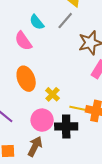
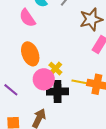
pink circle: (42, 120) -> (44, 79), moved
black cross: (66, 126) -> (58, 92), moved

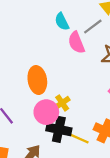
pink semicircle: (27, 18) -> (76, 43), moved
yellow line: (81, 82) -> (78, 138), moved

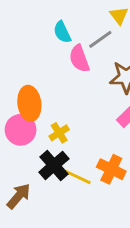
pink circle: (46, 112) -> (21, 130), moved
black cross: (59, 129) -> (54, 165), turned 35

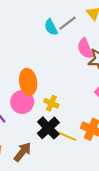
gray line: (100, 39) -> (68, 23), moved
pink semicircle: (79, 59) -> (85, 48), moved
yellow cross: (59, 133) -> (51, 103), turned -32

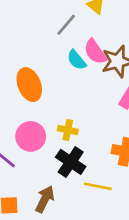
cyan semicircle: (51, 27) -> (77, 60), moved
orange ellipse: (28, 82) -> (29, 85), moved
yellow line: (66, 136) -> (98, 186), moved

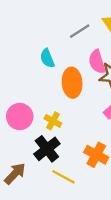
cyan semicircle: (77, 60) -> (47, 58), moved
orange ellipse: (29, 85) -> (72, 83), moved

